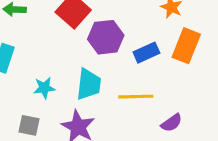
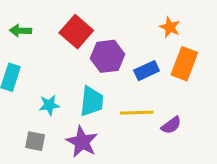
purple semicircle: (172, 123) -> (171, 125), moved

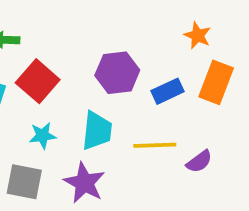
red square: (76, 32) -> (38, 81), moved
gray square: (35, 141) -> (24, 182), size x1.4

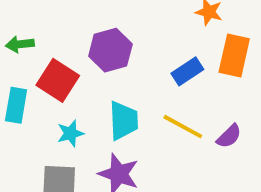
purple hexagon: (117, 73) -> (110, 50), moved
yellow line: (155, 145) -> (183, 127), turned 39

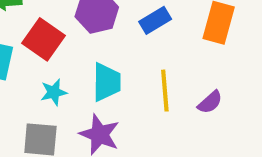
blue rectangle: (187, 71) -> (155, 20), moved
yellow line: (183, 127) -> (165, 91), turned 54

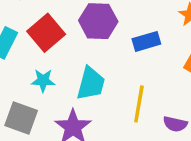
purple semicircle: (210, 102) -> (175, 124), turned 40

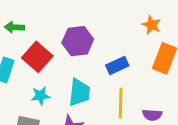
blue rectangle: (146, 41) -> (117, 66), moved

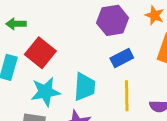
purple hexagon: (78, 41) -> (113, 20), moved
cyan star: (40, 96) -> (45, 92), size x1.5

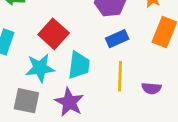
red square: (40, 53) -> (54, 34), moved

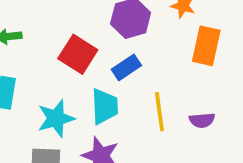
red square: (54, 34) -> (78, 54), moved
blue rectangle: (117, 39) -> (126, 67), moved

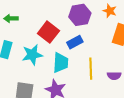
cyan star: (56, 118) -> (32, 55), moved

